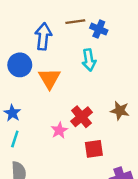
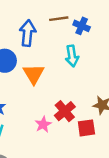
red square: (94, 149) -> (86, 128), moved

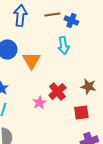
blue arrow: (28, 33) -> (20, 16), moved
red square: (86, 128) -> (81, 112), moved

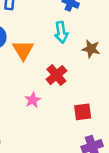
brown star: (88, 86) -> (91, 49), moved
red cross: (57, 92) -> (56, 75), moved

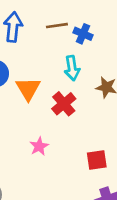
red cross: (56, 75) -> (64, 104), moved

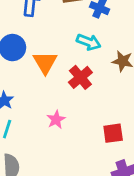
cyan arrow: (72, 68) -> (89, 42), turned -60

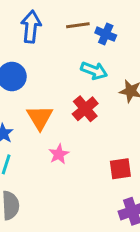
orange triangle: (45, 62) -> (40, 118), moved

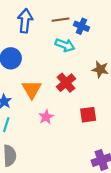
cyan arrow: (94, 71) -> (65, 45), moved
red square: (120, 169) -> (88, 115), moved

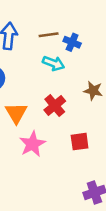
pink star: (46, 117) -> (32, 144), size x1.5

